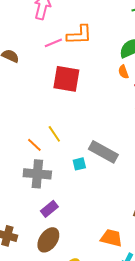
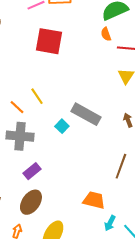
cyan square: (79, 164) -> (62, 126), turned -32

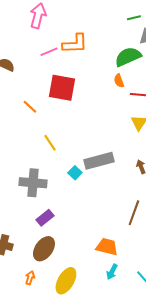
orange line: (17, 107) -> (30, 107), moved
gray rectangle: (86, 114) -> (99, 161), turned -44
cyan arrow: (110, 223) -> (112, 272), moved

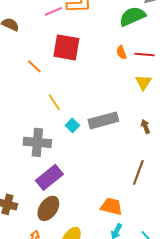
orange semicircle: (119, 81) -> (121, 52), moved
cyan square: (75, 173) -> (72, 125), moved
purple rectangle: (45, 218) -> (49, 177), size x1.5

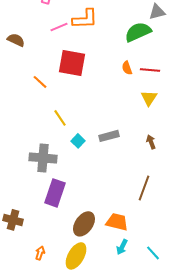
gray rectangle: (103, 120) -> (109, 136), size x0.7
purple rectangle: (49, 177) -> (55, 193), turned -32
brown ellipse: (48, 208) -> (84, 224), moved

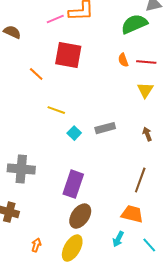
yellow line: (60, 118) -> (56, 110), turned -36
gray cross: (43, 158) -> (21, 169), moved
purple rectangle: (55, 193) -> (73, 184), moved
orange trapezoid: (117, 222) -> (132, 214), moved

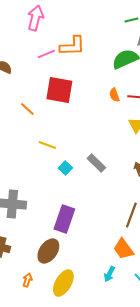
gray rectangle: (105, 128) -> (96, 163), turned 60
orange trapezoid: (132, 214) -> (123, 249), turned -140
brown ellipse: (80, 216) -> (48, 251), moved

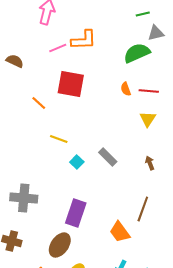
orange trapezoid: (123, 249) -> (120, 232), moved

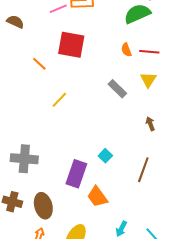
yellow line: (59, 139) -> (59, 100), turned -66
gray rectangle: (108, 157) -> (117, 89), moved
cyan square: (77, 162) -> (105, 156), moved
orange trapezoid: (120, 232) -> (97, 197), moved
brown ellipse: (60, 245) -> (43, 206), moved, turned -50

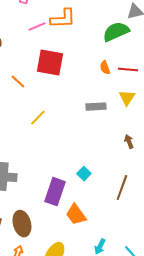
gray rectangle: (117, 89) -> (96, 107), turned -48

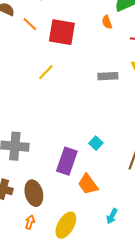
orange semicircle: (105, 68) -> (107, 22), moved
orange line: (18, 82) -> (30, 24), moved
yellow line: (38, 118) -> (46, 72), moved

